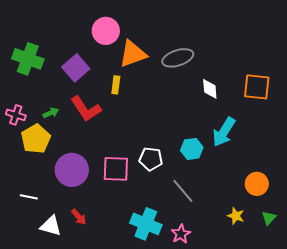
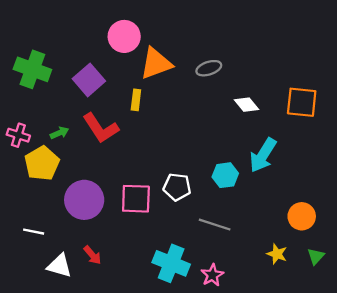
gray ellipse: (178, 58) -> (209, 68), size x0.7
white diamond: (210, 89) -> (246, 105), turned -35
gray line: (183, 191) -> (215, 225), turned -32

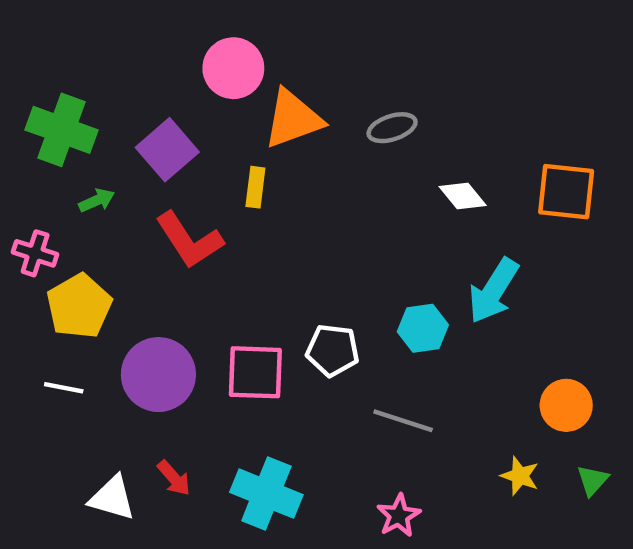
green arrow: (59, 133) -> (97, 200), moved
white line: (34, 232) -> (64, 388), moved
cyan cross: (171, 263) -> (266, 494), moved

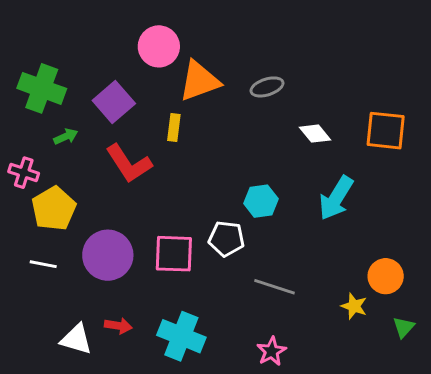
cyan hexagon: (423, 328) -> (261, 201), moved
yellow star: (520, 476) -> (354, 306), moved
red arrow: (174, 478) -> (118, 326), turned -40

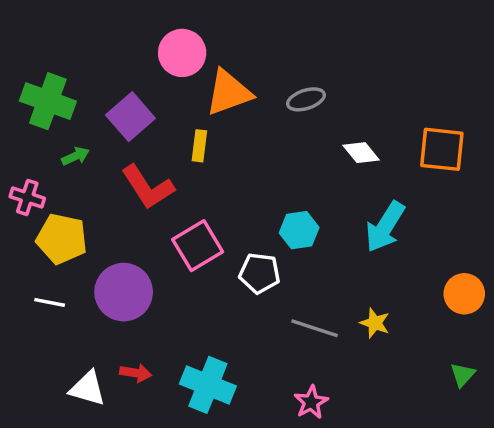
yellow pentagon: (54, 209) -> (62, 239), turned -30
pink square: (174, 254) -> (198, 246), moved, turned -33
orange circle: (386, 276) -> (464, 294), moved
yellow star: (354, 306) -> (375, 323), moved

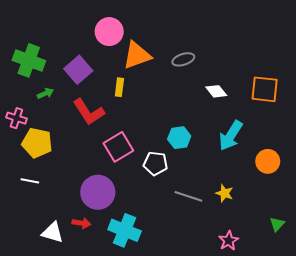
purple circle: (124, 292) -> (98, 192), moved
orange circle: (464, 294) -> (268, 161), moved
pink star: (311, 402) -> (229, 241), moved

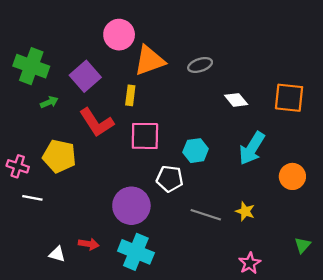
pink cross: (16, 118) -> (18, 166), moved
yellow pentagon: (37, 143) -> (59, 156), moved
pink square: (118, 147) -> (145, 136), moved, turned 32
purple circle: (98, 192) -> (131, 206), moved
white triangle: (53, 232) -> (57, 254), size x0.7

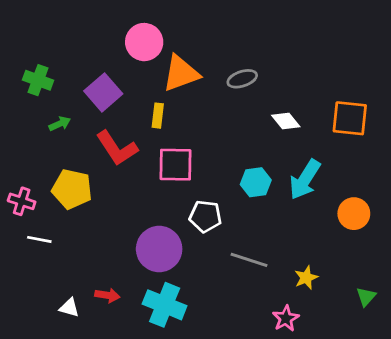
green cross: (31, 66) -> (38, 80), size x0.7
cyan hexagon: (196, 151) -> (256, 182), moved
yellow star: (245, 211) -> (306, 278), moved, turned 30
pink star: (250, 263) -> (286, 318), moved

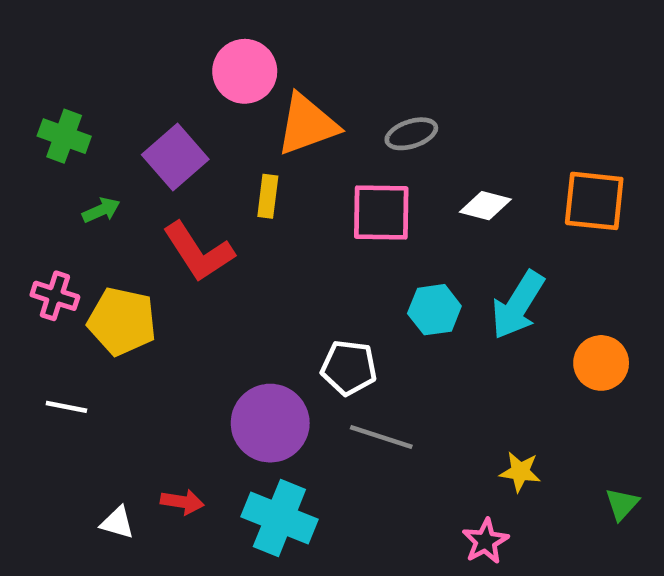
white diamond: (286, 121) -> (485, 206), turned -36
pink square: (175, 165) -> (381, 213), moved
pink cross: (22, 201) -> (55, 296), moved
gray line: (249, 260) -> (381, 437), moved
yellow star: (306, 278) -> (520, 472), turned 30

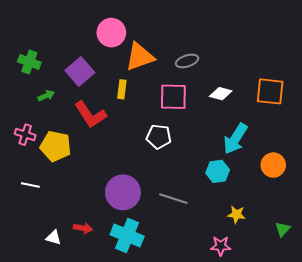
cyan hexagon: (434, 310) -> (218, 171), moved
white pentagon: (349, 368) -> (159, 137), moved
pink star: (485, 541) -> (221, 246), turned 30

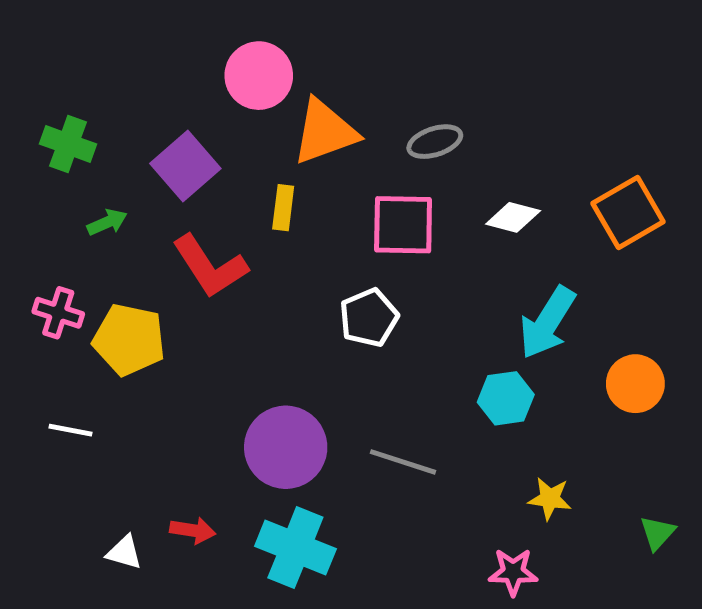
orange square: (270, 91) -> (628, 213), turned -36
white pentagon: (159, 137) -> (369, 318), turned -30

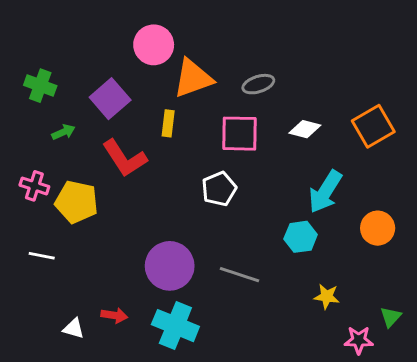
pink star: (513, 572) -> (359, 340), moved

